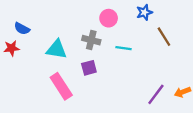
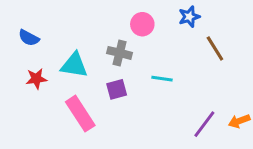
red star: (12, 48) -> (36, 79), moved
cyan line: (124, 48) -> (162, 79), moved

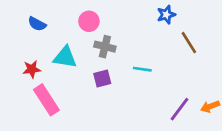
pink circle: (142, 24) -> (89, 21), moved
blue semicircle: (29, 38) -> (37, 24), moved
pink rectangle: (80, 114) -> (46, 100), moved

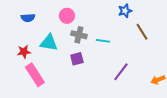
blue semicircle: (37, 24) -> (28, 18), turned -32
cyan line: (142, 69) -> (103, 41), moved
purple line: (179, 109) -> (121, 72), moved

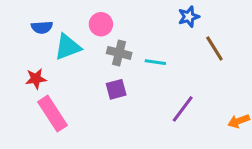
cyan triangle: (49, 43) -> (68, 47), moved, turned -30

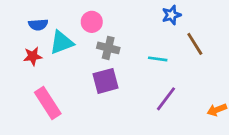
cyan line: (155, 62) -> (158, 59), moved
red star: (36, 79) -> (33, 56), moved
purple square: (116, 89) -> (105, 81), size x1.4

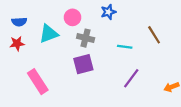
blue star: (171, 15) -> (108, 12), moved
blue semicircle: (38, 25) -> (19, 22), moved
red star: (33, 56) -> (17, 43), moved

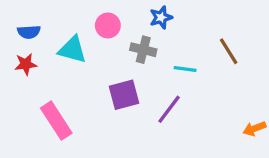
cyan triangle: (49, 34) -> (72, 50), turned 36
gray cross: (86, 38) -> (143, 50), moved
purple line: (131, 78) -> (169, 109), moved

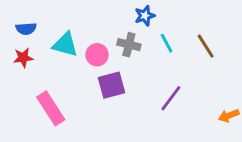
pink circle: (108, 25) -> (97, 55), moved
cyan line: (185, 69) -> (167, 43), moved, turned 54
purple line: (169, 109) -> (171, 98), moved

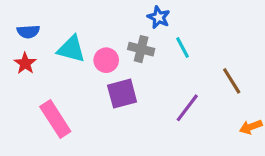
blue star: (145, 16) -> (159, 17), turned -30
brown line: (206, 46) -> (232, 81), moved
red star: (23, 58) -> (25, 63), turned -30

